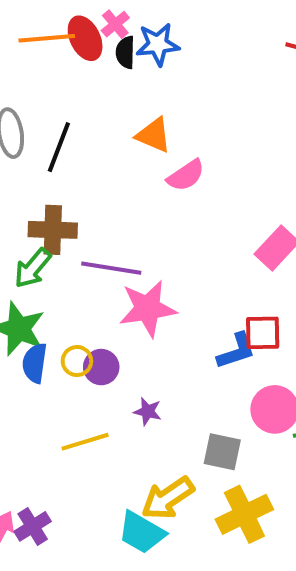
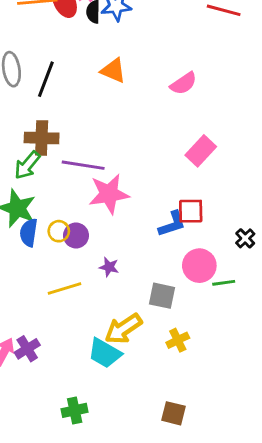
pink semicircle: (186, 175) -> (184, 83), moved
yellow cross: (244, 514) -> (178, 340), size x0.6

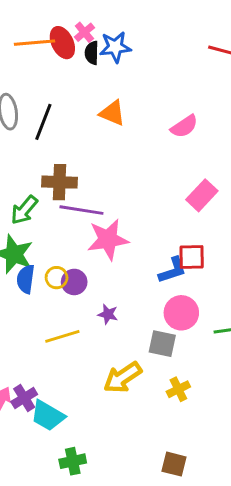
brown cross: (42, 138) -> (59, 182), moved
pink circle: (199, 266) -> (181, 313), moved
cyan trapezoid: (105, 353) -> (48, 416), moved

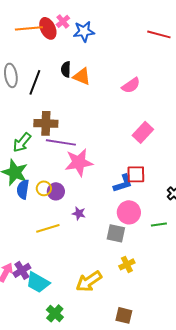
black semicircle: (92, 53) -> (66, 69), moved
yellow arrow: (123, 377) -> (89, 281), moved
green cross: (73, 461) -> (55, 313), turned -36

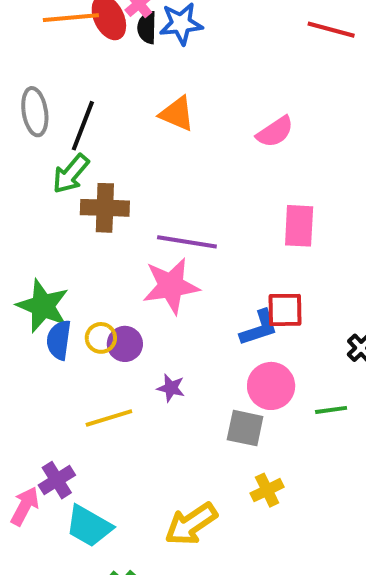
black semicircle: (66, 69) -> (147, 28), moved
pink rectangle: (143, 132) -> (299, 226), turned -40
green arrow: (22, 142) -> (71, 174), moved
purple line: (61, 142) -> (187, 242), moved
purple cross: (22, 270) -> (57, 480), moved

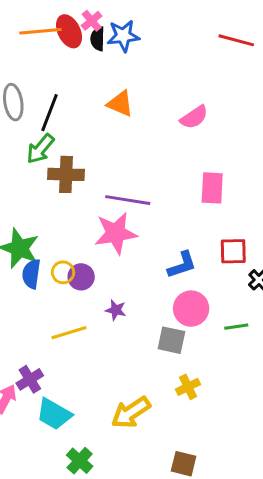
red square: (285, 310) -> (233, 251), moved

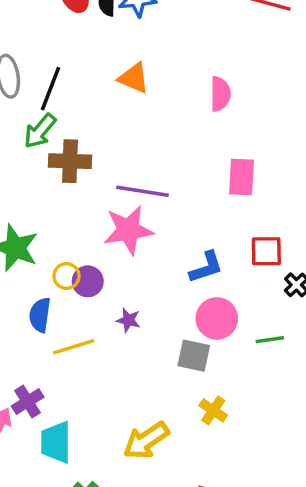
pink semicircle: (194, 117) -> (220, 94), turned -56
blue semicircle: (31, 274) -> (40, 315), moved
yellow cross: (188, 387) -> (213, 410), turned -30
cyan trapezoid: (54, 414) -> (56, 442), turned 60

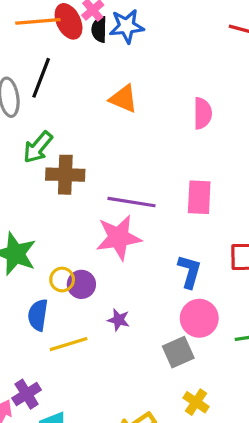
black line: (51, 89) -> (41, 78), moved
pink rectangle: (242, 177) -> (199, 197), moved
blue L-shape: (206, 267) -> (190, 271), turned -56
gray square: (194, 356) -> (178, 352), turned -36

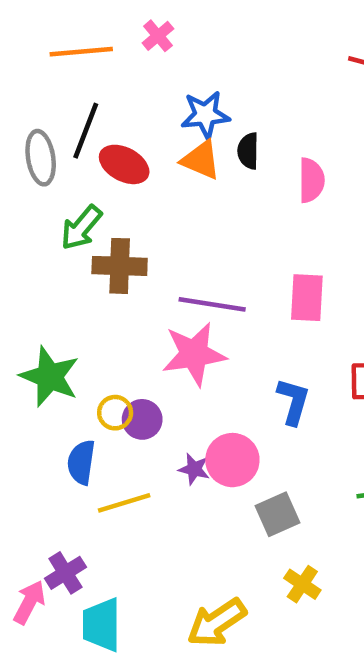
red ellipse: (69, 21) -> (124, 164), moved, turned -36
blue star: (127, 26) -> (205, 115), moved
black semicircle: (99, 29) -> (248, 151), moved
pink circle: (199, 318) -> (232, 460), moved

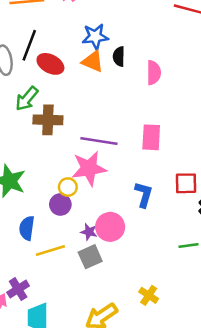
yellow circle: (115, 413) -> (68, 187), moved
gray square: (278, 514) -> (90, 257), moved

